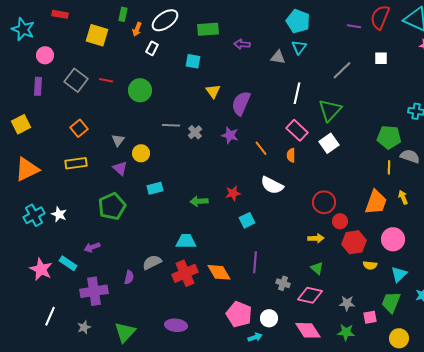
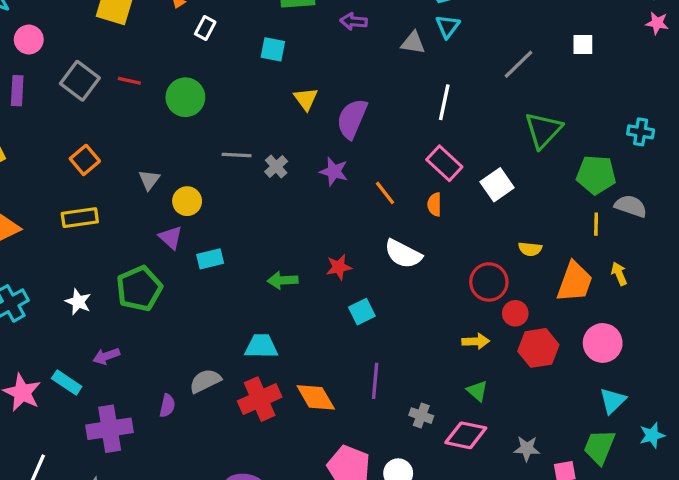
green triangle: (330, 110) -> (543, 130), moved
purple triangle: (120, 168) -> (171, 237), moved
white star: (59, 214) -> (78, 302), moved
yellow semicircle: (370, 265) -> (530, 249), moved

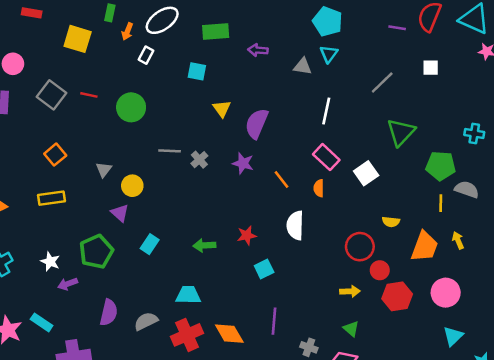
white semicircle: (403, 254) -> (295, 225), turned 64
cyan rectangle: (210, 259) -> (150, 244), moved, turned -42
purple arrow: (106, 356) -> (68, 284), moved
purple semicircle: (167, 406) -> (109, 313), moved, size x1.5

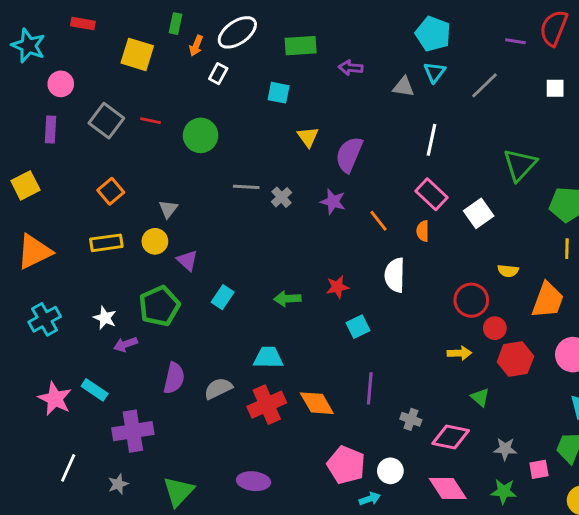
gray line: (382, 82) -> (485, 85), moved
yellow circle: (132, 186) -> (155, 241), moved
green triangle: (351, 329) -> (480, 397), moved

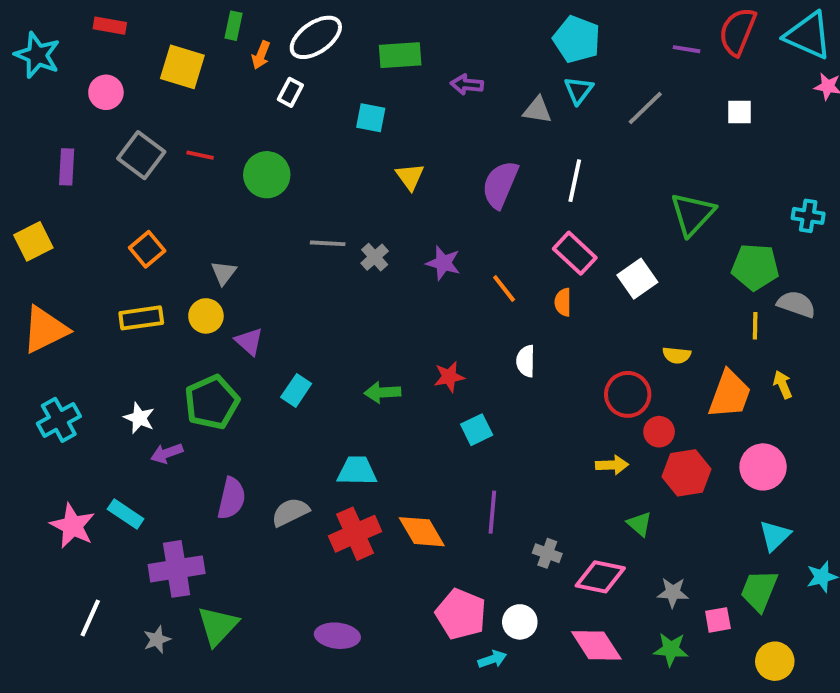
pink circle: (61, 84) -> (106, 92), moved
purple semicircle: (349, 155) -> (500, 185), moved
white semicircle: (395, 275) -> (526, 361), size x0.7
green triangle: (178, 491) -> (218, 626), moved

